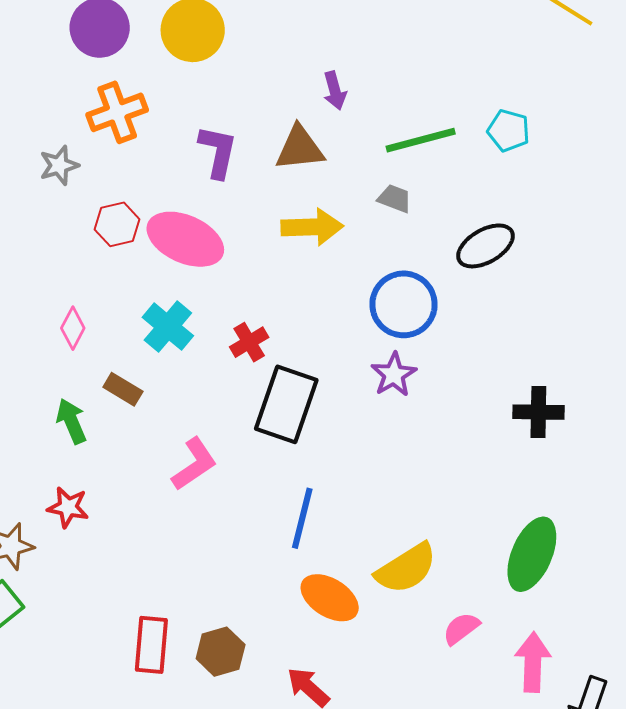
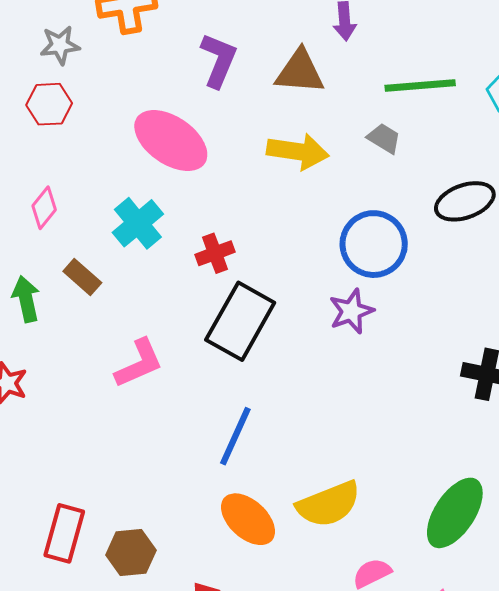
red hexagon: (117, 224) -> (49, 104), moved

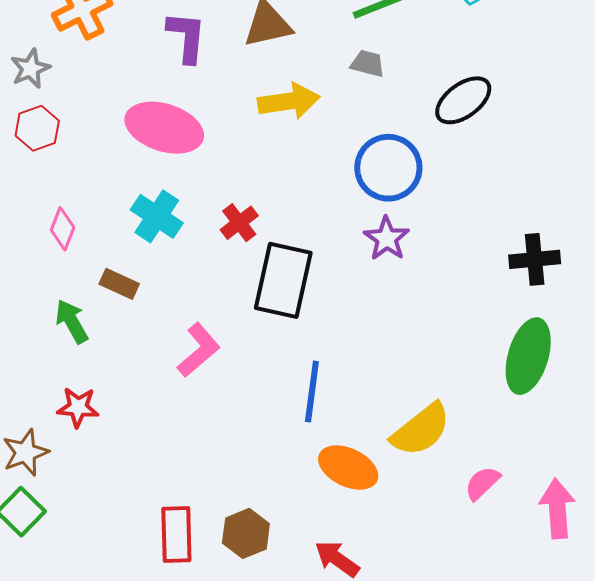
green ellipse: (455, 513) -> (528, 356), moved

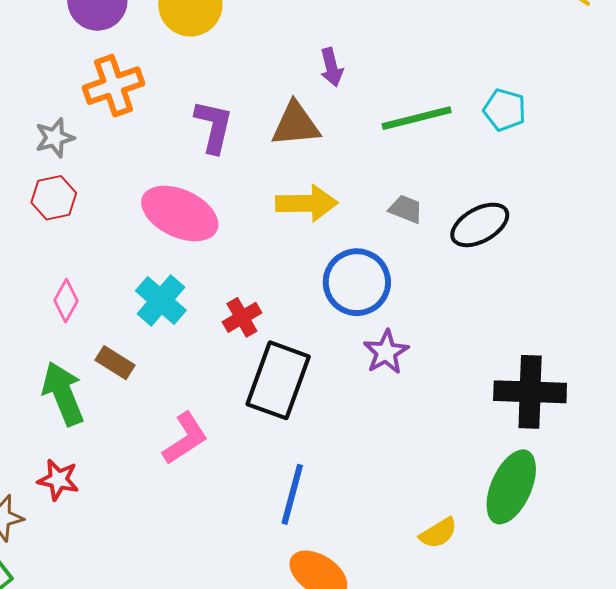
gray trapezoid: (368, 64) -> (406, 209), moved
blue circle: (388, 168) -> (357, 282), moved
black cross: (535, 259) -> (530, 392), size x1.4
green arrow: (72, 321) -> (63, 394), size x1.4
yellow semicircle: (421, 430) -> (438, 533), moved, size x0.6

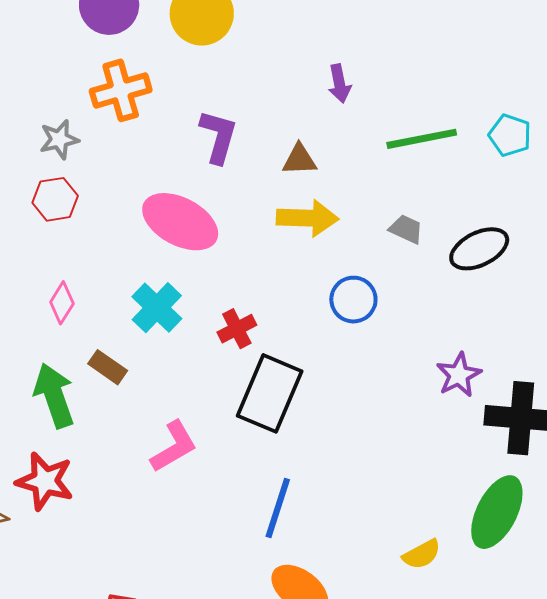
brown triangle: (296, 124) -> (299, 160), moved, size x0.7
blue circle: (357, 282) -> (353, 300), size x0.7
purple star: (386, 352) -> (459, 375), moved
red star: (58, 480) -> (45, 481), size x1.4

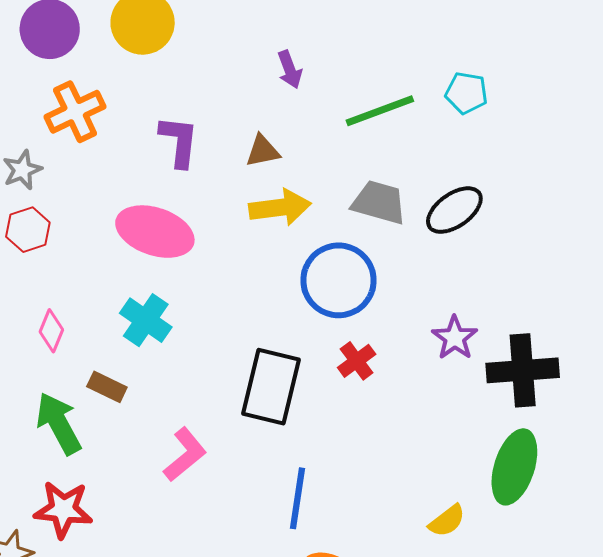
gray trapezoid: (406, 229) -> (379, 202), size x1.6
blue circle: (353, 300) -> (338, 280), size x1.6
red cross: (237, 329) -> (357, 361), moved

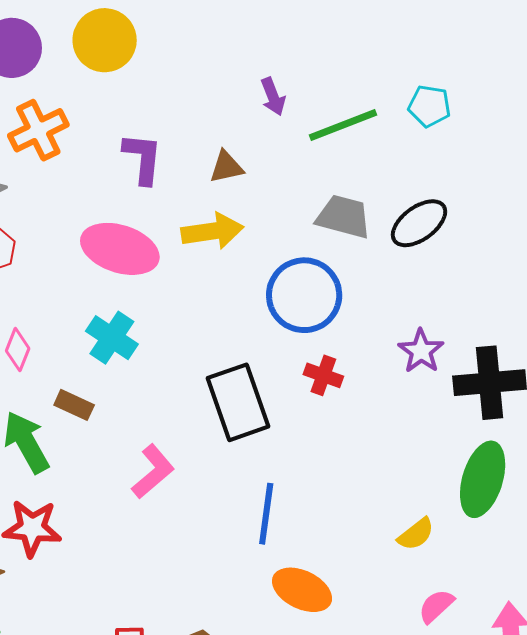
purple arrow: (290, 70) -> (273, 97), moved
yellow arrow: (280, 207) -> (212, 231), moved
red cross: (357, 361) -> (323, 375), turned -33
black rectangle: (271, 387) -> (238, 402), turned -32

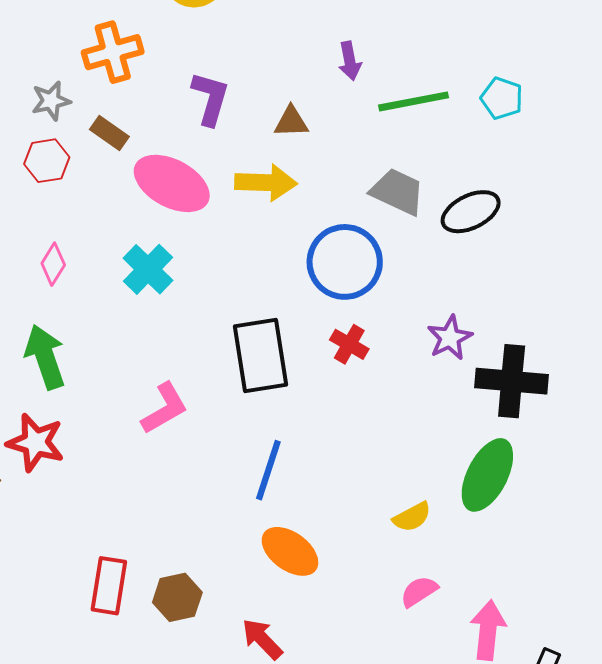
brown rectangle: (74, 405) -> (109, 133), moved

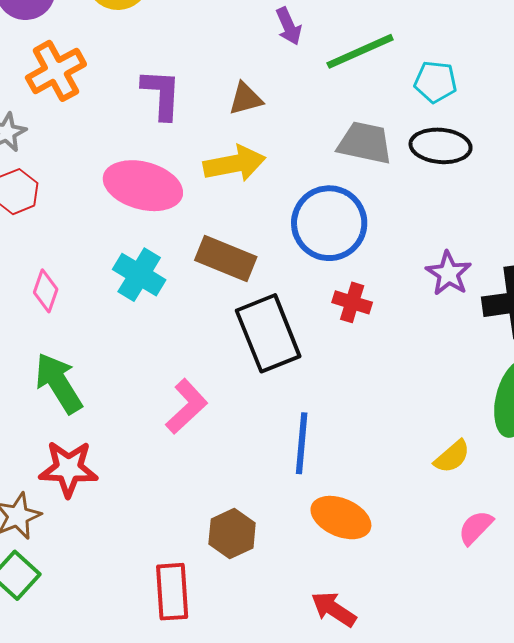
cyan pentagon: (502, 98) -> (435, 82), moved
brown rectangle: (109, 133) -> (226, 259), moved, size x1.5
black ellipse: (471, 212) -> (441, 146), turned 44
brown hexagon: (177, 597) -> (232, 534), moved

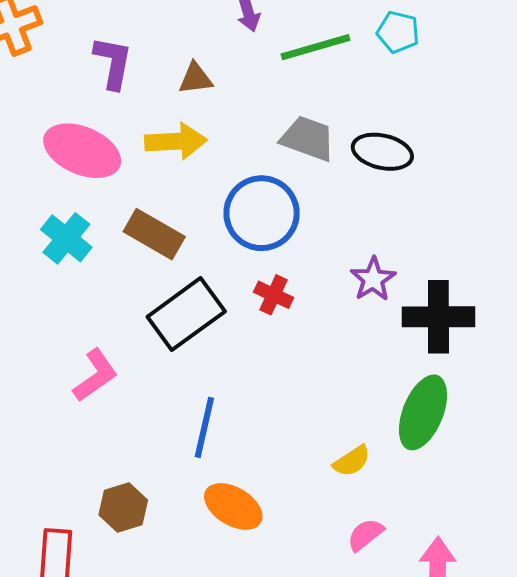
cyan pentagon: (435, 82) -> (398, 32), moved
black rectangle: (268, 333) -> (186, 314), turned 68

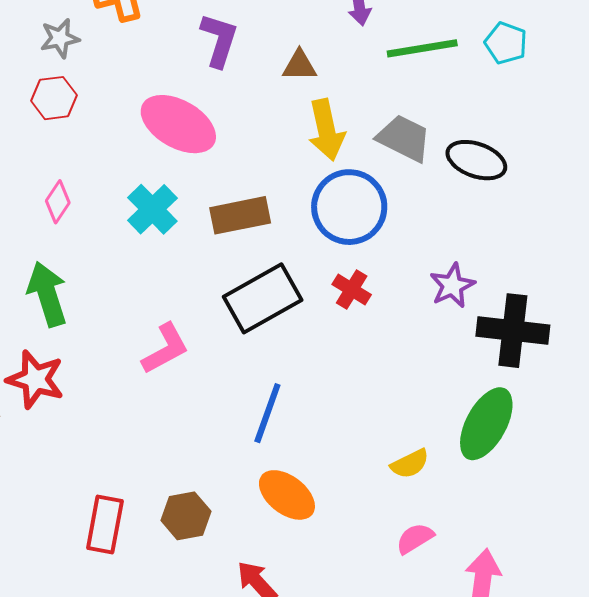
yellow arrow: (176, 141) -> (326, 130), moved, turned 74
brown rectangle: (154, 234) -> (240, 215), turned -48
brown hexagon: (123, 507) -> (186, 516), moved

